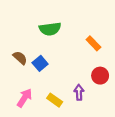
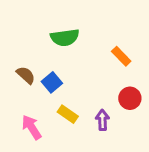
pink arrow: (24, 98) -> (32, 127), turned -66
yellow rectangle: (55, 100) -> (68, 114), moved

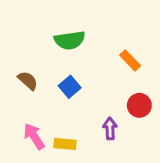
blue square: (52, 82) -> (70, 87), moved
yellow rectangle: (68, 114) -> (65, 144), moved, turned -30

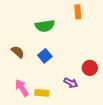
orange rectangle: (130, 60) -> (78, 12), moved, turned 40
purple arrow: (110, 129) -> (71, 83), turned 120

